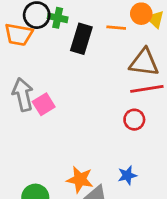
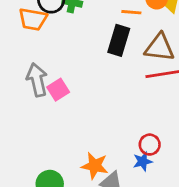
black rectangle: (81, 39) -> (119, 40), moved
red circle: (134, 120) -> (150, 145), moved

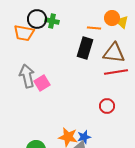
red circle: (150, 145) -> (107, 106), moved
blue star: (143, 161) -> (84, 137), moved

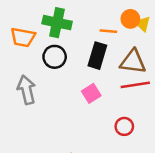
black circle: (37, 19) -> (55, 57), moved
green cross: (52, 21) -> (57, 23), size x1.6
pink square: (42, 83) -> (91, 93), moved

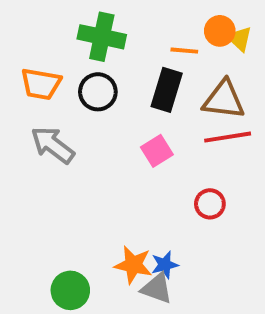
orange trapezoid: (23, 37) -> (41, 84), moved
gray arrow: (26, 90) -> (53, 145), turned -40

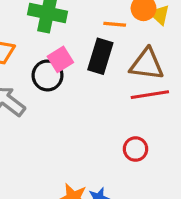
black circle: (98, 92) -> (48, 75), moved
pink square: (157, 151) -> (60, 59), moved

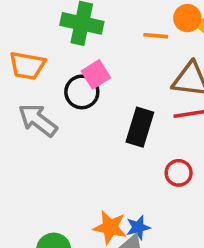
black rectangle: (100, 56) -> (140, 127), moved

